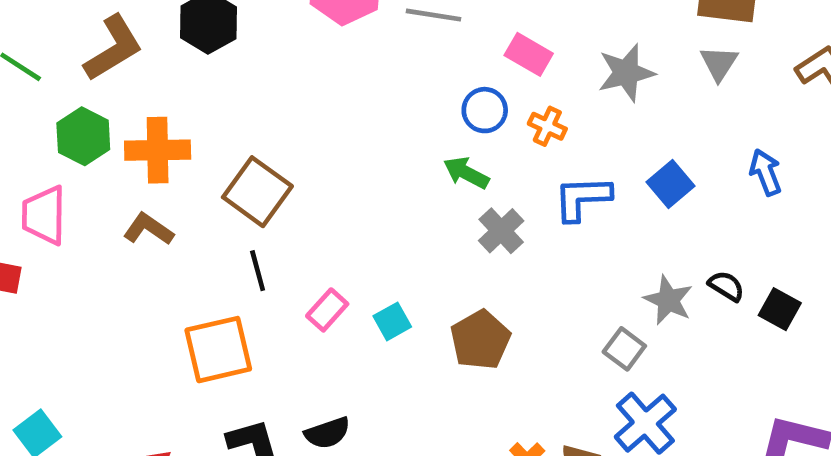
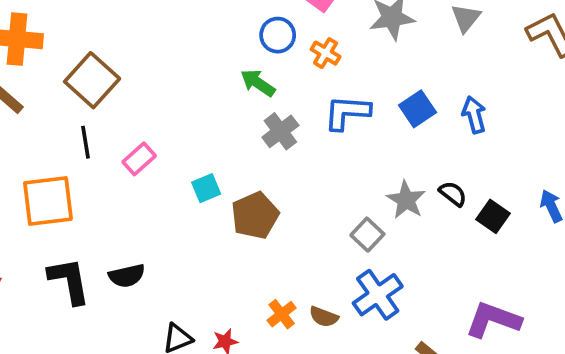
blue arrow: (766, 172) -> (474, 115), moved
pink rectangle: (327, 310) -> (139, 159), moved
cyan square: (392, 321) -> (206, 188), moved

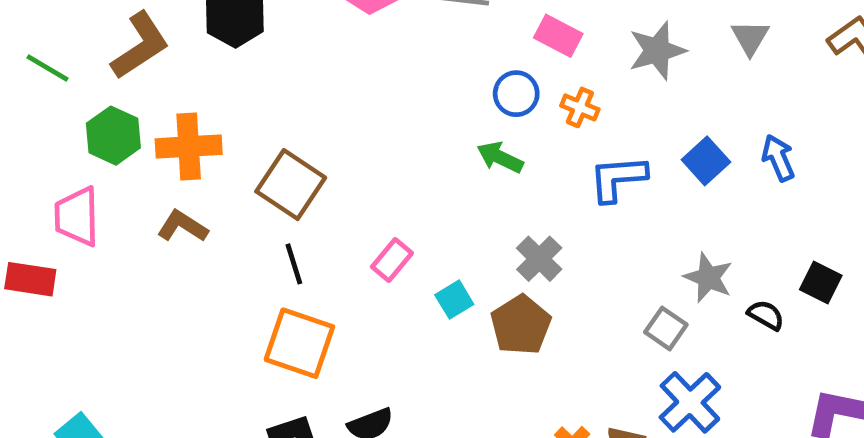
gray cross: (280, 131) -> (539, 259), moved
pink rectangle: (139, 159) -> (392, 260), moved
black semicircle: (453, 194) -> (766, 315), moved
orange square: (48, 201) -> (299, 343), moved, turned 34

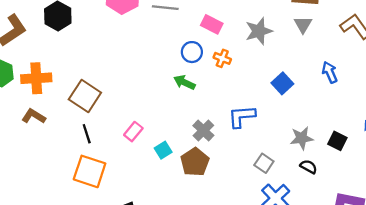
blue arrow: (778, 158) -> (330, 72), moved
blue L-shape: (618, 178) -> (242, 116), moved
gray star: (708, 278) -> (302, 138), moved, turned -30
black semicircle: (766, 315) -> (309, 167), moved

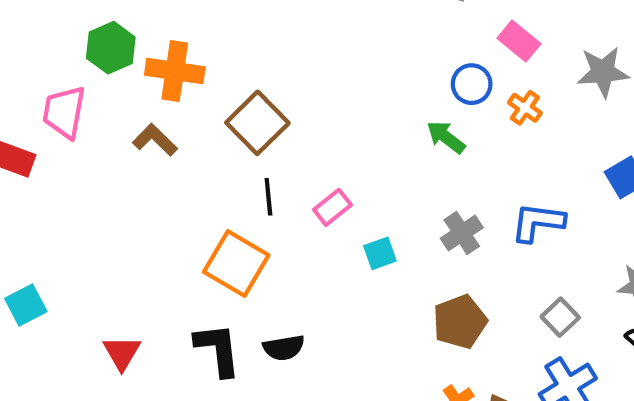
black line: (87, 134) -> (268, 197), moved
brown pentagon: (195, 162) -> (460, 322), moved

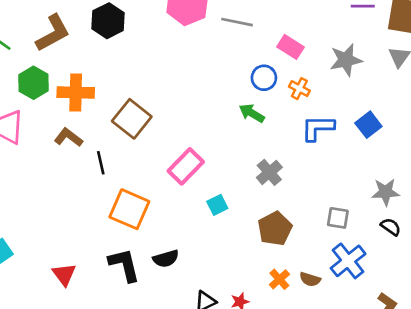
black line: (268, 197) -> (101, 163), moved
pink rectangle: (332, 207) -> (186, 166), size x1.5
blue L-shape: (538, 222) -> (318, 128), moved
cyan square: (380, 253) -> (217, 205), moved
gray square: (560, 317) -> (338, 218), turned -30

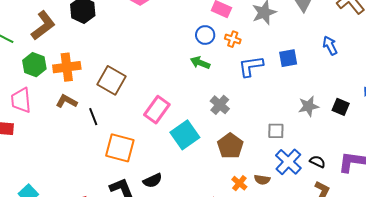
blue square: (368, 125) -> (288, 58), turned 36
cyan square: (217, 205) -> (185, 135), size x1.8
black semicircle: (391, 227) -> (317, 162), moved

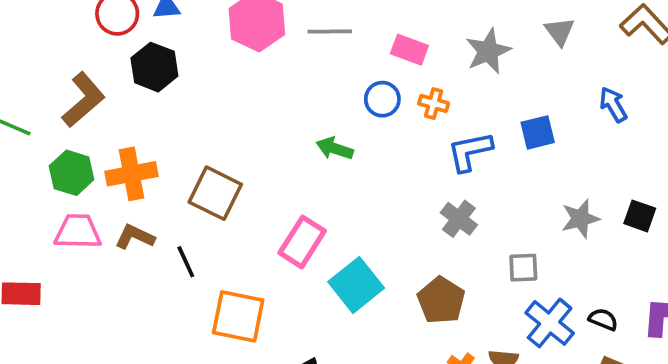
green arrow: (200, 63) -> (335, 148), moved
pink trapezoid: (21, 100) -> (78, 232), moved, turned 100
gray cross: (220, 105) -> (459, 219), moved

